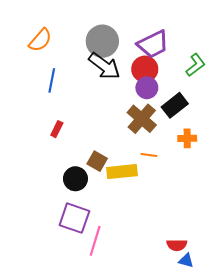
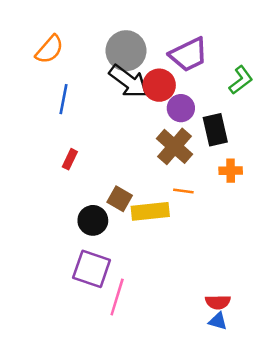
red circle: (145, 69) -> (159, 85), moved
black rectangle: (175, 105) -> (215, 130), turned -65
blue triangle: (186, 261) -> (218, 321), moved

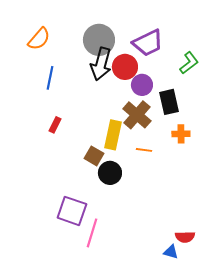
black arrow: (129, 81) -> (101, 64), turned 68
yellow rectangle: (150, 211) -> (113, 135), moved, turned -72
black circle: (93, 220) -> (110, 173), moved
red semicircle: (218, 302) -> (185, 237), moved

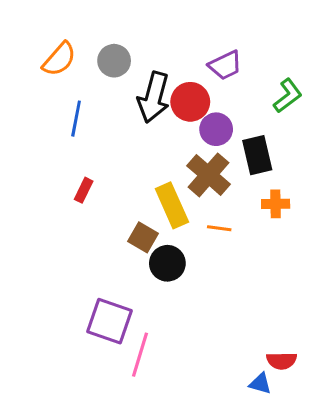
gray circle: (99, 40) -> (114, 61), moved, size x0.7
purple trapezoid: (148, 43) -> (225, 65), size x0.7
yellow rectangle: (113, 135) -> (172, 205), turned -36

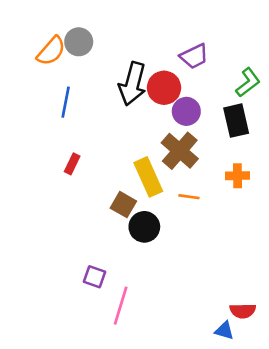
gray circle: (114, 61) -> (79, 42), moved
black rectangle: (257, 155) -> (236, 121), moved
purple square: (110, 321) -> (94, 277), size x0.6

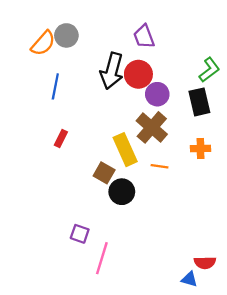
purple trapezoid: (194, 56) -> (144, 37), moved, turned 95

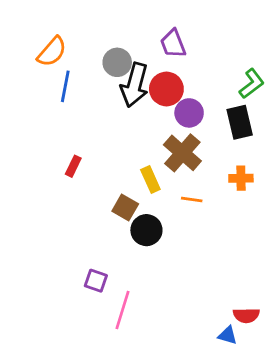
gray circle: (66, 35) -> (117, 62), moved
blue line: (55, 86) -> (65, 86), moved
yellow rectangle: (125, 150) -> (150, 180), size x0.7

